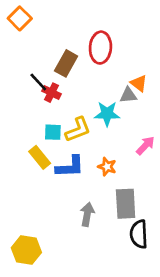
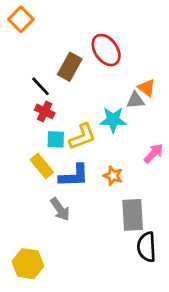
red ellipse: (100, 48) -> (106, 50), turned -40
red cross: (51, 93) -> (45, 111), moved
gray arrow: (87, 214) -> (60, 209), moved, turned 135

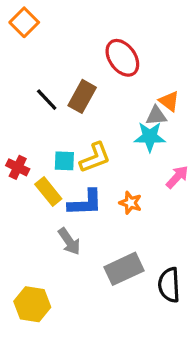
brown rectangle: (70, 67) -> (82, 96), moved
red cross: (45, 111) -> (18, 167), moved
cyan star: (113, 120) -> (150, 137), moved
gray rectangle: (133, 215) -> (124, 269), moved, turned 68

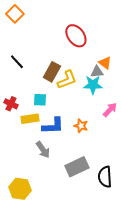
brown rectangle: (82, 96) -> (52, 72), moved
black line: (47, 100) -> (17, 62), moved
yellow L-shape: (95, 158) -> (67, 80), moved
yellow rectangle: (48, 191) -> (30, 119), turned -60

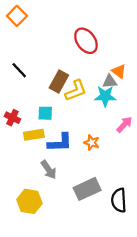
yellow hexagon: (20, 189) -> (29, 201), moved

